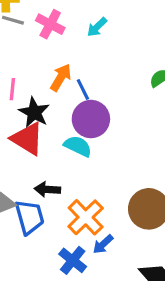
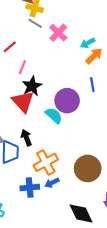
orange arrow: (61, 77) -> (94, 56), moved
blue line: (83, 89) -> (92, 85), moved
black arrow: (47, 189) -> (26, 138), turned 49
blue cross: (73, 260) -> (30, 188), turned 30

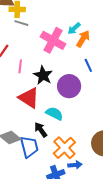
pink cross: (58, 33) -> (53, 40), moved, size x1.4
black star: (32, 86) -> (43, 75), moved
cyan semicircle: (54, 116) -> (54, 114), moved
blue arrow: (52, 183) -> (75, 165), turned -144

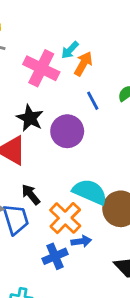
cyan semicircle: (54, 114) -> (90, 192), moved, size x1.4

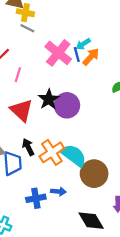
blue line: (93, 101) -> (77, 54), moved
black star: (30, 118) -> (49, 99), moved
orange cross: (65, 218) -> (52, 152), moved

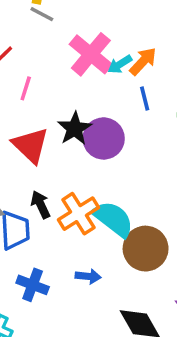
cyan arrow: (83, 44) -> (120, 64), moved
blue line: (77, 54) -> (145, 98), moved
blue cross: (36, 198) -> (33, 285), moved, turned 30

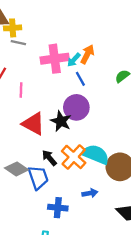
pink cross: (91, 54) -> (55, 59), turned -32
blue line: (145, 98) -> (80, 79), moved
black star: (75, 129) -> (61, 121), moved

